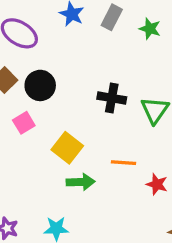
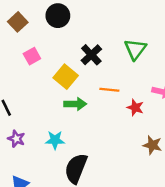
black circle: (40, 85) -> (58, 16), moved
black cross: (112, 98) -> (91, 55), moved, turned 35

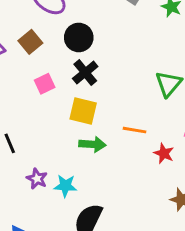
black cross: (91, 55) -> (85, 73), moved
yellow square: (66, 77) -> (83, 111), turned -30
purple star: (16, 139) -> (37, 179), moved

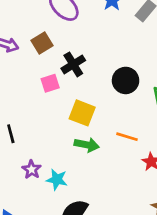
black circle: (79, 37) -> (126, 80), moved
black cross: (85, 73) -> (73, 64), moved

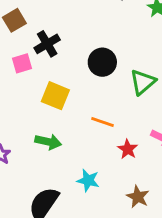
green arrow: (87, 145) -> (48, 142), moved
cyan star: (57, 180) -> (88, 180), moved

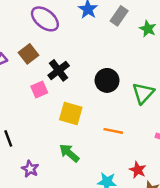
green arrow: (48, 142) -> (69, 153), turned -145
red star: (128, 149) -> (138, 170), moved

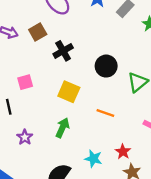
pink square: (39, 89) -> (25, 82), moved
green arrow: (69, 153) -> (63, 128), turned 66

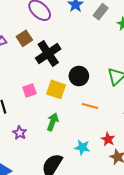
black cross: (63, 51) -> (48, 53), size x1.4
black circle: (106, 66) -> (79, 76), moved
pink square: (25, 82) -> (29, 90), moved

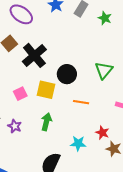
purple star: (20, 133) -> (15, 126), moved

